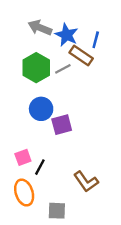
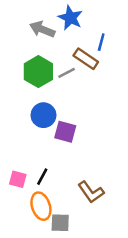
blue star: (67, 35) -> (70, 18), moved
purple square: (62, 125) -> (65, 132), turned 30
pink square: (23, 157) -> (18, 179), moved, turned 35
orange ellipse: (24, 193) -> (41, 206), moved

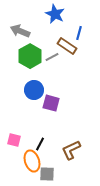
gray arrow: (42, 29) -> (20, 31), moved
black line: (42, 177) -> (40, 144), moved
brown L-shape: (91, 192) -> (71, 150), turned 100

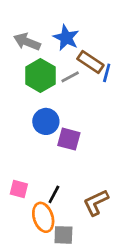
blue star: (55, 14) -> (66, 38), moved
blue line: (79, 33) -> (107, 73), moved

